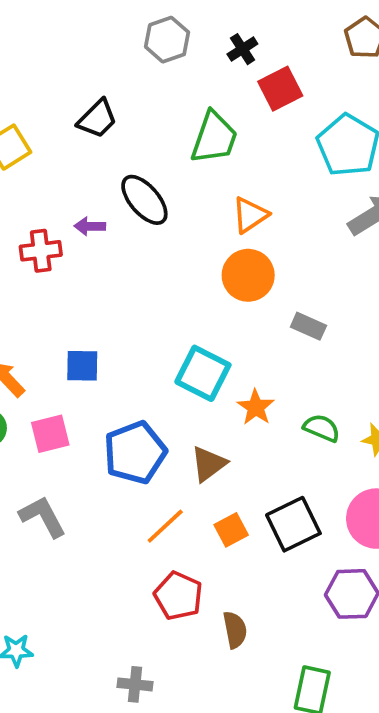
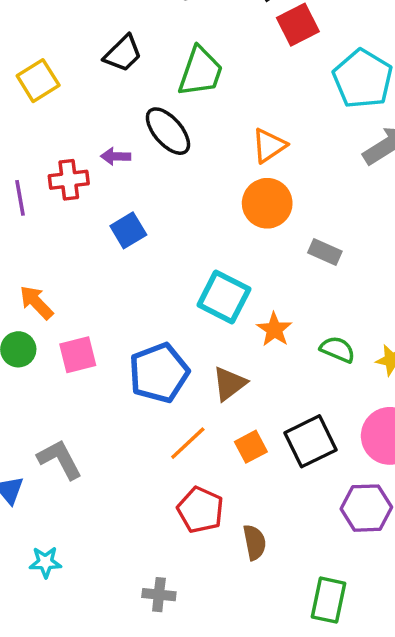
green trapezoid: (214, 138) -> (200, 72), moved
blue square: (82, 366) -> (128, 230), moved, turned -32
gray L-shape: (43, 517) -> (60, 459), moved

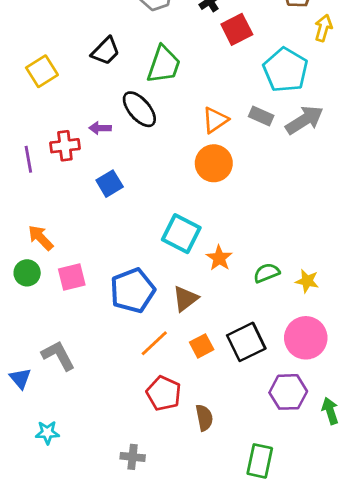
gray rectangle: (325, 252) -> (261, 116), moved
green semicircle: (338, 349) -> (267, 273), turned -45

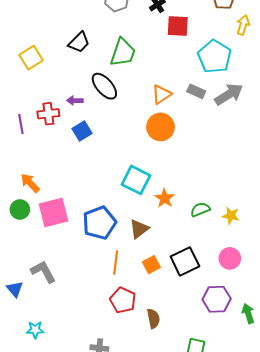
red square: (237, 29) -> (178, 26), turned 30
blue square: (110, 184) -> (82, 131), moved
pink square: (72, 277) -> (53, 213), size x1.4
pink circle: (306, 338) -> (230, 258), size x0.7
orange line: (154, 343) -> (116, 262), turned -40

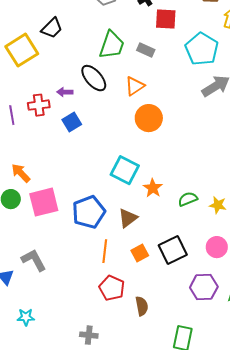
black trapezoid: (79, 42) -> (52, 28), moved
yellow square: (31, 58) -> (22, 50), size x1.4
gray rectangle: (196, 91) -> (146, 50), moved
orange triangle: (162, 94) -> (135, 86), moved

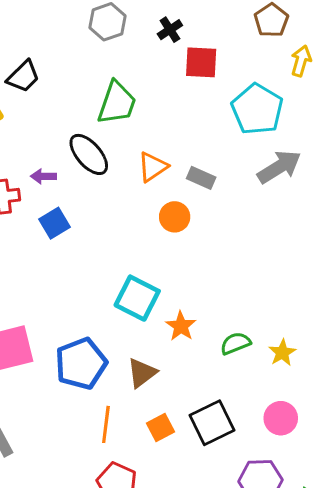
gray rectangle: (146, 50) -> (201, 178), moved
orange circle: (149, 118) -> (175, 217), size x0.7
yellow star: (218, 205) -> (282, 353), turned 30

